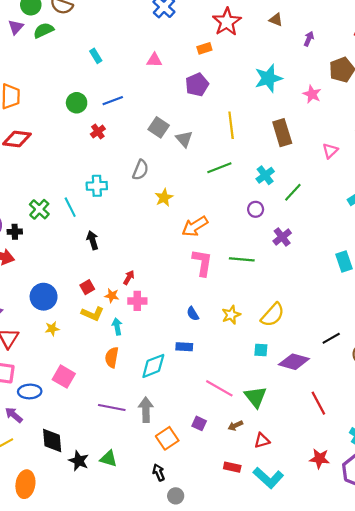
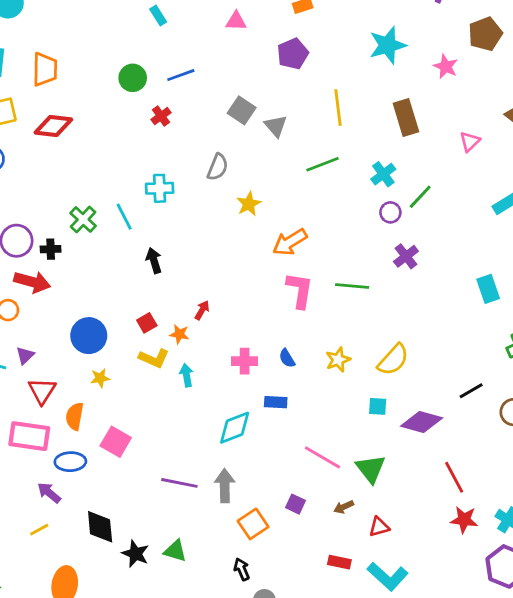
purple circle: (256, 209) -> (390, 212), moved
pink cross: (137, 301) -> (245, 361), moved
orange semicircle: (112, 357) -> (75, 416), moved
red star: (319, 459) -> (464, 520), moved

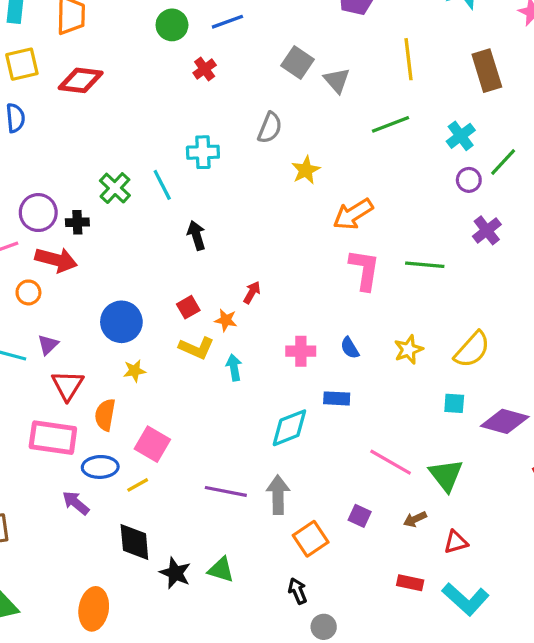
yellow line: (39, 530) -> (138, 485), moved

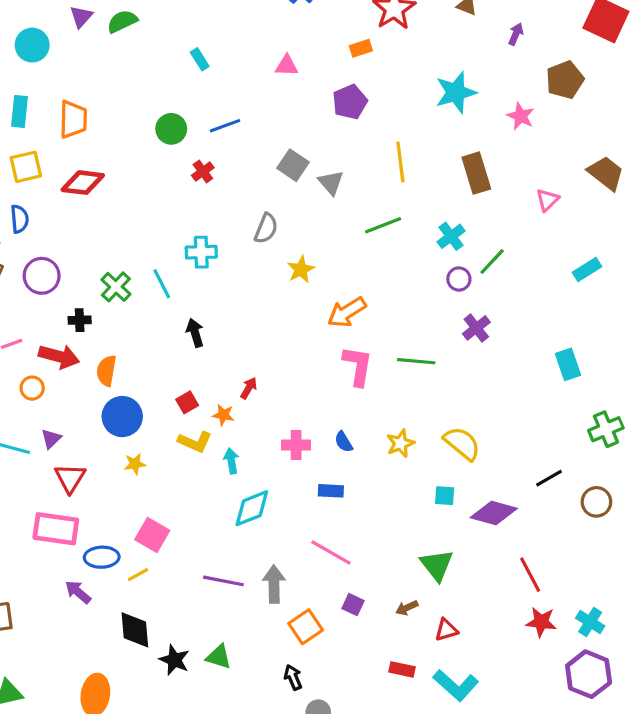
purple circle: (38, 213) -> (42, 276), moved
yellow semicircle: (472, 350) -> (462, 443), turned -93
orange semicircle: (105, 415) -> (106, 371), moved
cyan diamond: (289, 428) -> (252, 508), moved
pink line: (391, 462) -> (331, 552), moved

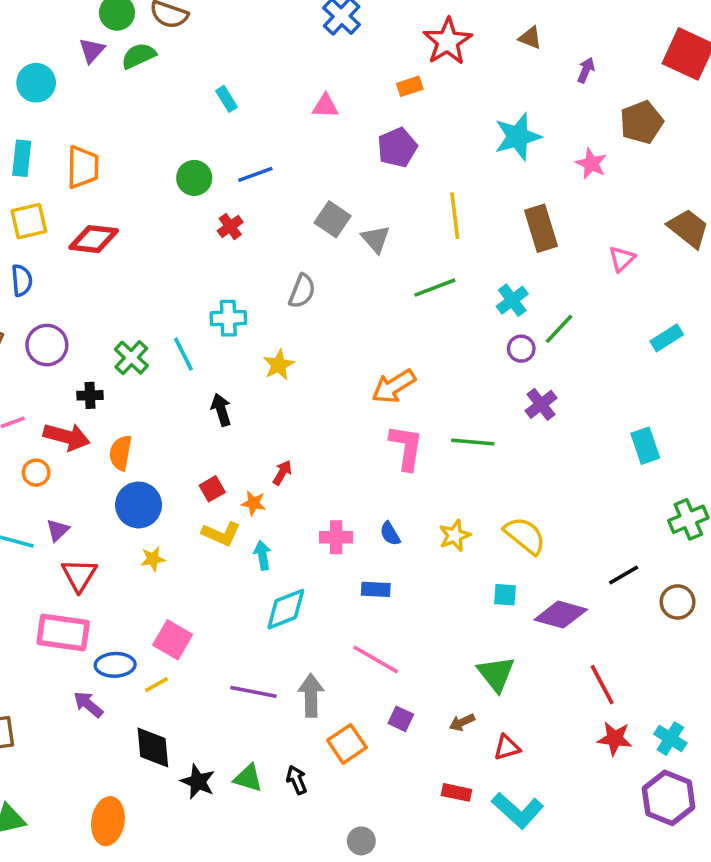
yellow star: (301, 270) -> (279, 365), moved
black arrow: (293, 677) -> (297, 780), moved

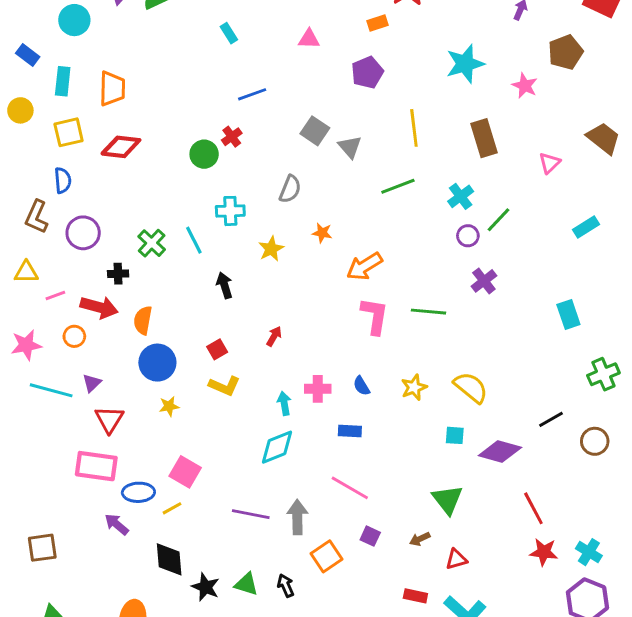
green circle: (194, 178) -> (204, 154), moved
orange star: (254, 503) -> (322, 233), moved
cyan arrow: (262, 555) -> (284, 403), moved

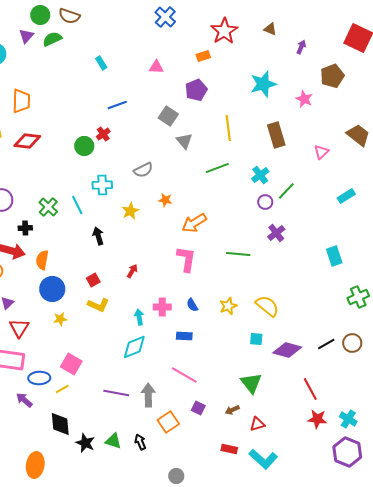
gray square: (315, 131) -> (168, 116), moved
gray semicircle: (290, 189) -> (143, 170), turned 42
pink L-shape: (375, 316) -> (186, 259), moved
black line: (551, 419) -> (326, 344), moved

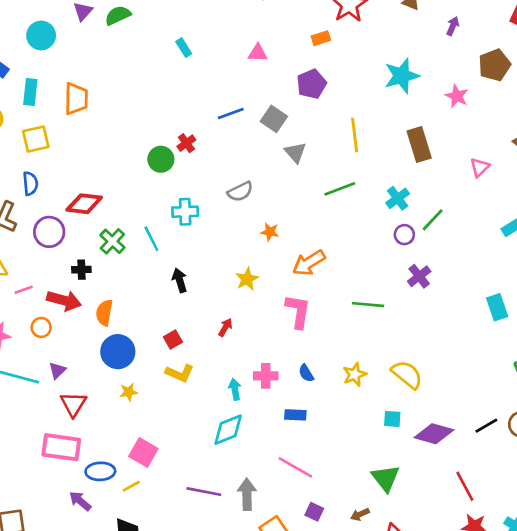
blue line: (117, 105) -> (231, 114), moved
red diamond: (27, 141) -> (84, 204), moved
yellow star: (130, 211) -> (247, 279), moved

